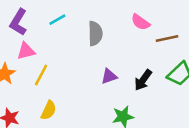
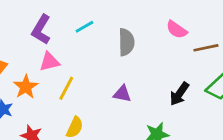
purple triangle: (109, 76) -> (122, 94), moved, turned 30

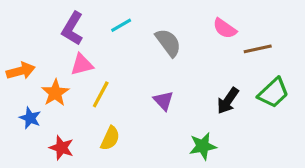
gray semicircle: (126, 42) -> (168, 43), turned -36
purple triangle: (122, 94) -> (163, 101), turned 36

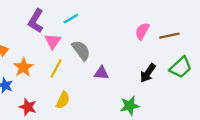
pink semicircle: (225, 28) -> (142, 31), moved, turned 84
gray semicircle: (168, 43) -> (81, 50), moved
pink triangle: (82, 65) -> (53, 41), moved, turned -42
purple triangle: (163, 101) -> (101, 73), turned -42

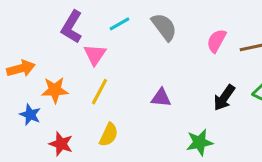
gray semicircle: (81, 50) -> (164, 27), moved
orange star: (23, 67) -> (55, 90), turned 30

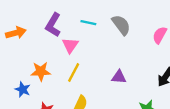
cyan line: (119, 24) -> (88, 23), turned 42
orange arrow: (21, 68) -> (16, 33), moved

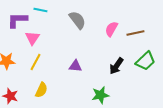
cyan line: (88, 23) -> (40, 10), moved
purple L-shape: (53, 25) -> (17, 20), turned 60

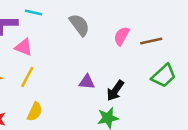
pink triangle: (32, 38) -> (24, 47), turned -42
purple triangle: (75, 66) -> (87, 82), moved
black arrow: (116, 66) -> (115, 91), moved

